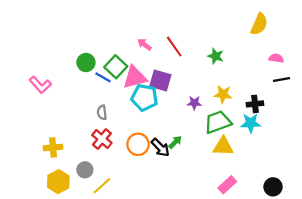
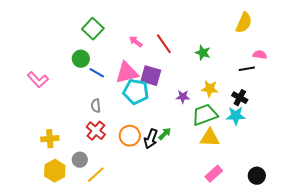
green square: (116, 67) -> (93, 29), moved
black line: (282, 79) -> (247, 69), moved
black cross: (255, 104) -> (240, 98), turned 35
black arrow: (160, 148) -> (151, 139), turned 66

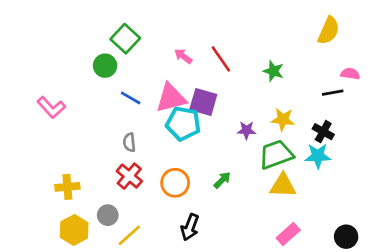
green circle: (81, 59) -> (105, 66), moved
black arrow: (151, 139) -> (190, 227), moved

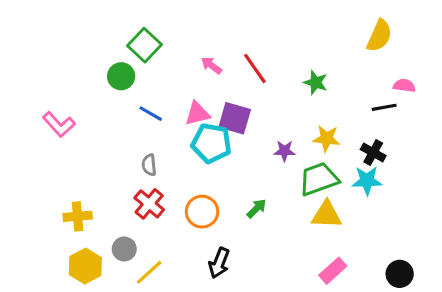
pink triangle: (171, 98) -> (197, 114), size x0.7

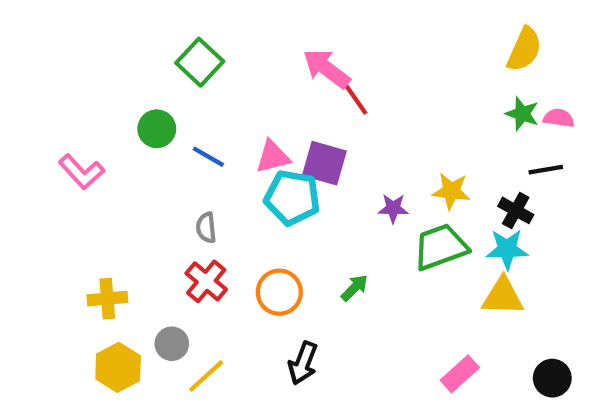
pink arrow: (211, 65) -> (327, 69), moved, size x1.6
green circle: (121, 76) -> (157, 129), moved
green star: (316, 82) -> (522, 114), moved
black line: (384, 107) -> (546, 170), moved
yellow triangle: (326, 215) -> (503, 296), moved

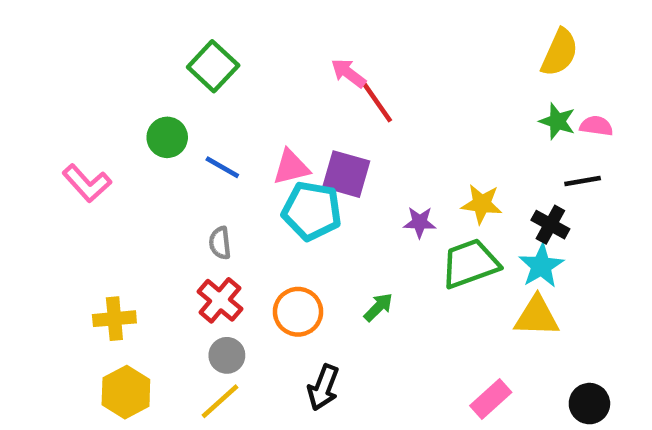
pink arrow: (327, 69) -> (348, 73), size x0.7
cyan star: (507, 249) -> (541, 266), turned -30
gray circle: (172, 344) -> (227, 355), moved

